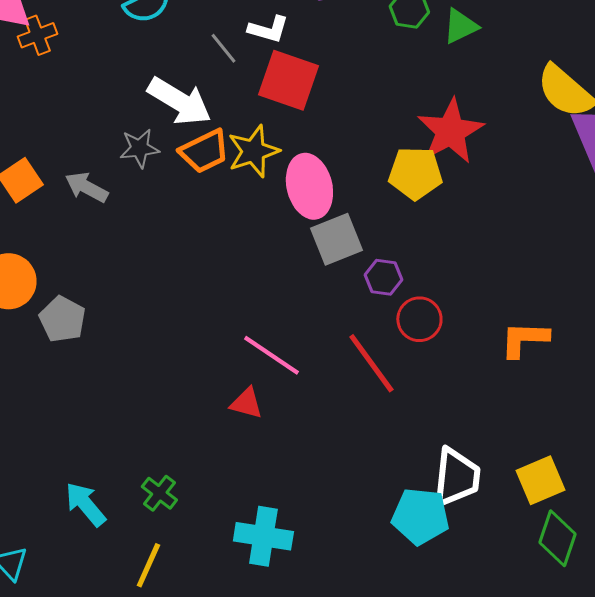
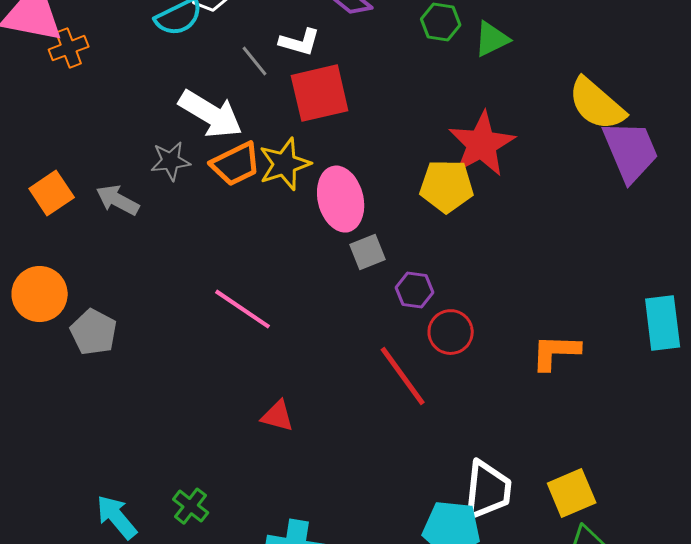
red square: (288, 80) -> (320, 93), turned -32
gray square: (336, 239) -> (368, 252), size x0.7
pink line: (271, 355) -> (243, 309), moved

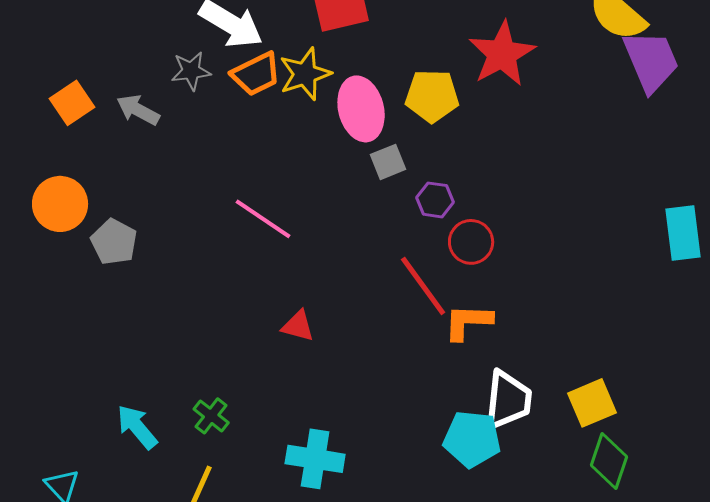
yellow pentagon: (447, 186) -> (432, 96), moved
orange L-shape: (556, 352) -> (468, 322), moved

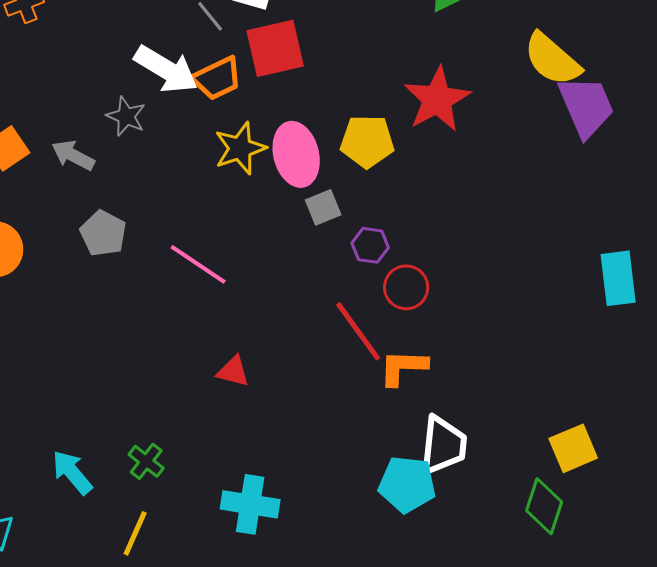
gray star: (191, 71) -> (126, 116), turned 30
orange trapezoid: (256, 74) -> (217, 78), moved
yellow star: (305, 74) -> (240, 148), moved
gray pentagon: (114, 242) -> (103, 233), moved
yellow square: (592, 403) -> (573, 448), moved

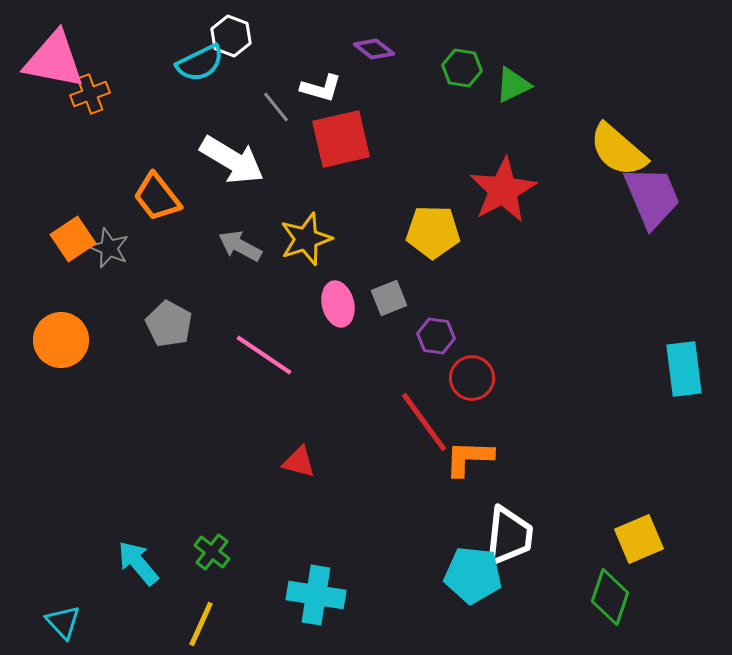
orange trapezoid: (217, 78) -> (157, 197), moved, turned 78
gray star: (126, 116) -> (109, 248), moved
pink ellipse: (296, 154) -> (338, 304), moved, size x0.7
gray arrow: (73, 155) -> (240, 246), moved

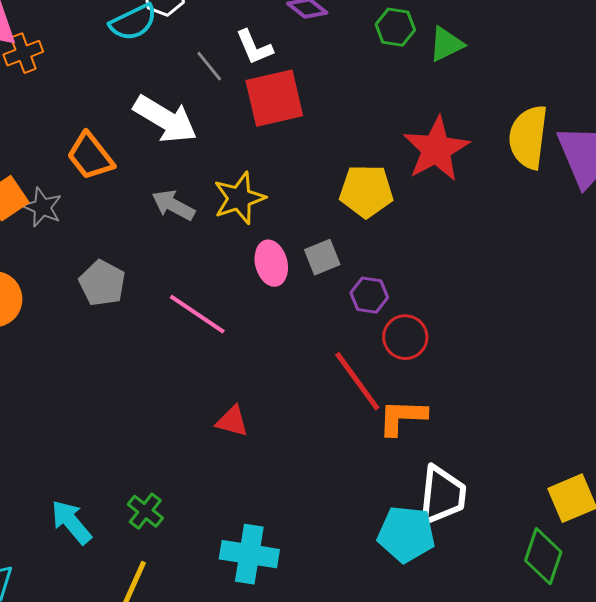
white L-shape: (321, 88) -> (254, 47), turned 51
yellow semicircle: (618, 150) -> (528, 137), moved, turned 56

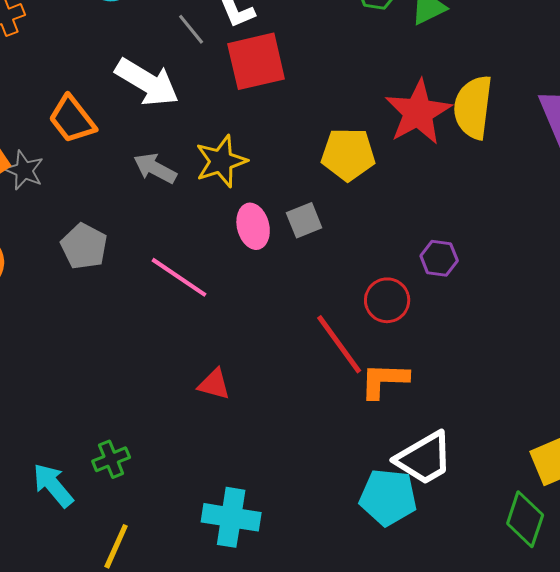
yellow semicircle: (528, 137) -> (473, 107), moved
purple hexagon: (369, 295) -> (439, 258), moved
white trapezoid: (442, 495) -> (424, 458), turned 54
green cross: (145, 511) -> (111, 459), moved, turned 30

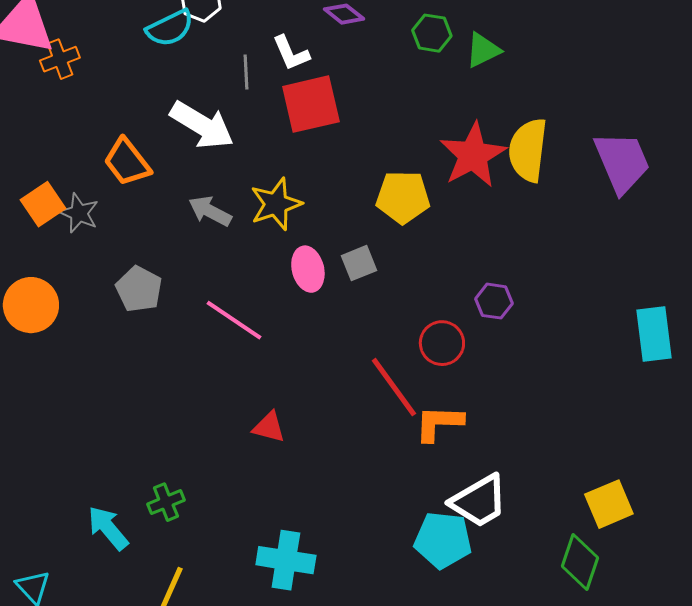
gray line: (191, 29) -> (246, 72), turned 36

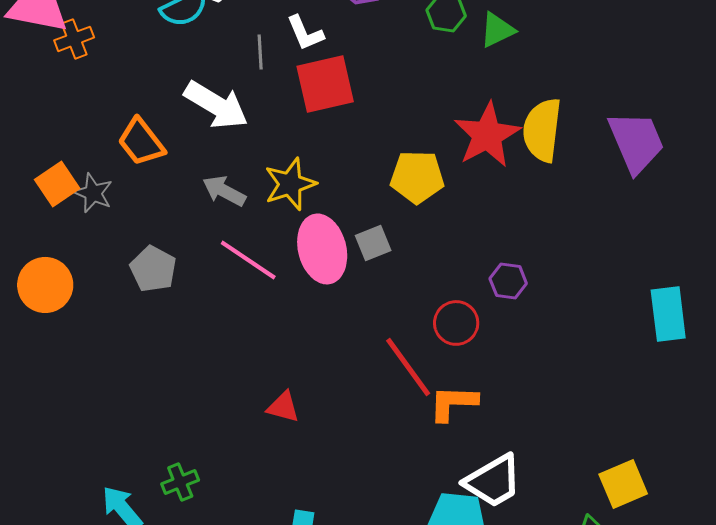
pink ellipse: (308, 269) -> (322, 249), size x1.5
pink line: (234, 320) -> (248, 260), moved

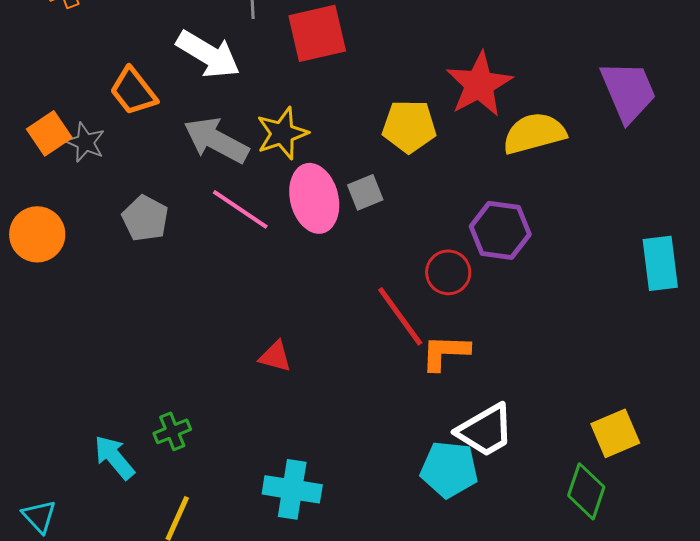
yellow semicircle: (542, 130) -> (534, 133), moved, turned 68
gray arrow: (224, 191) -> (216, 140), size x1.5
purple hexagon: (508, 281) -> (500, 230), size x1.6

